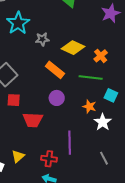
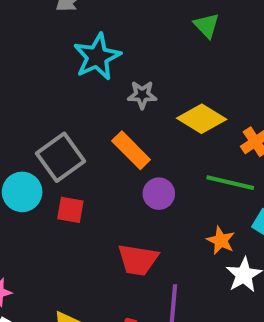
orange rectangle: (55, 70) -> (131, 150), moved
purple circle: (57, 98) -> (159, 194), moved
red trapezoid: (33, 120) -> (138, 260), moved

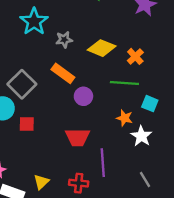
red square: (70, 210) -> (27, 124), moved

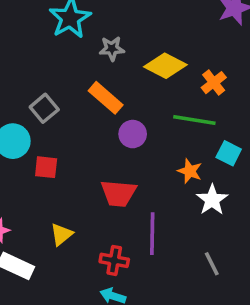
gray square: (22, 84) -> (44, 108), size x0.7
yellow triangle: (41, 182) -> (61, 234), moved

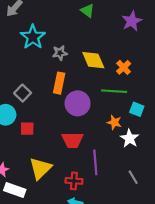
yellow diamond: (165, 66) -> (93, 60), turned 45
orange rectangle: (106, 98) -> (59, 83), turned 66
purple circle: (133, 134) -> (78, 103), size x1.5
yellow triangle: (61, 234) -> (40, 168), size x1.6

